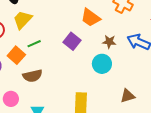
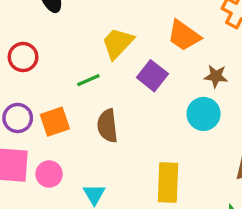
yellow trapezoid: (23, 20) -> (118, 43), moved
orange square: (16, 55) -> (55, 122), moved, turned 30
brown semicircle: (32, 76) -> (107, 126), moved, turned 96

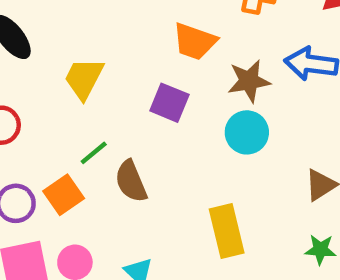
yellow trapezoid: (118, 43) -> (84, 78), moved
brown star: (216, 76) -> (249, 81), size x1.4
green line: (88, 80) -> (94, 153), moved

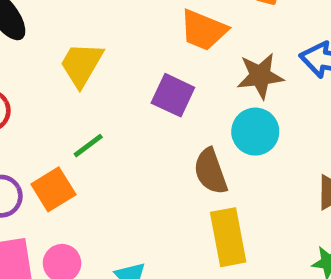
brown semicircle: (131, 181) -> (211, 171), moved

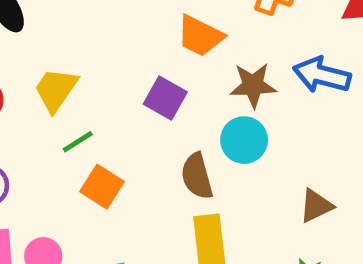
yellow trapezoid: (81, 64) -> (56, 90), moved
orange square: (53, 189) -> (102, 187), moved, turned -30

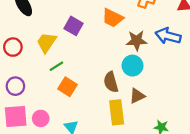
purple square: (165, 98) -> (74, 26), moved
brown triangle: (316, 206) -> (137, 96), moved

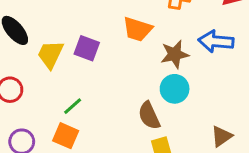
yellow trapezoid: (47, 42) -> (50, 54), moved
orange square: (68, 87) -> (66, 136), moved
brown triangle: (137, 96) -> (222, 136), moved

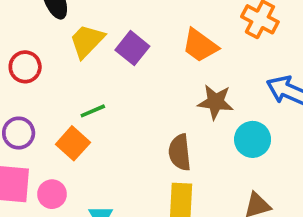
brown star: (175, 54) -> (215, 102), moved
cyan circle: (175, 89) -> (253, 139), moved

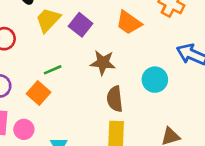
brown star: (215, 102) -> (103, 63), moved
cyan circle: (253, 139) -> (155, 80), moved

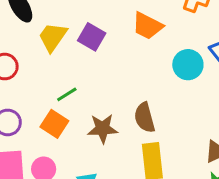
brown star: (103, 63) -> (103, 129), moved
cyan circle: (155, 80) -> (188, 65), moved

